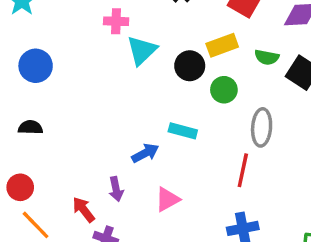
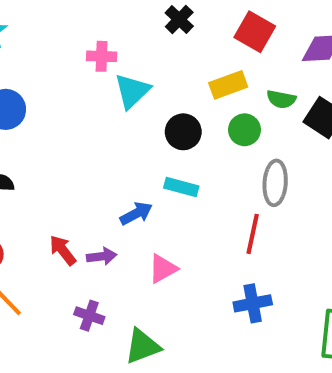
black circle: (190, 66) -> (183, 132), moved
green circle: (224, 90) -> (244, 130), moved
purple arrow: (116, 189) -> (102, 256), turned -85
red arrow: (84, 210) -> (63, 250), moved

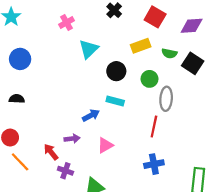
pink cross: (102, 56) -> (67, 22), moved, turned -32
green circle: (244, 130) -> (150, 79), moved
red arrow: (63, 250) -> (51, 152), moved

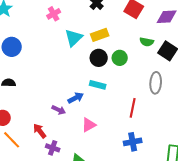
yellow rectangle: (141, 46) -> (100, 35), moved
green circle: (150, 79) -> (120, 58), moved
gray ellipse: (166, 99) -> (156, 83), moved
purple arrow: (72, 139) -> (59, 110), moved, turned 32

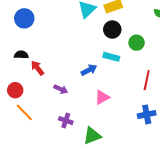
green circle: (120, 58) -> (137, 43), moved
purple arrow: (59, 110) -> (61, 89), moved
red arrow: (40, 131) -> (37, 68), moved

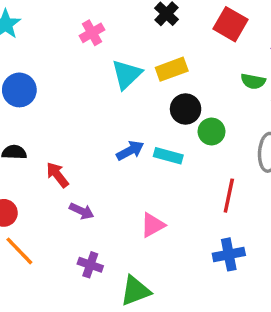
black circle: (112, 30) -> (186, 109), moved
red arrow: (37, 68) -> (57, 175), moved
blue arrow: (89, 70) -> (130, 151), moved

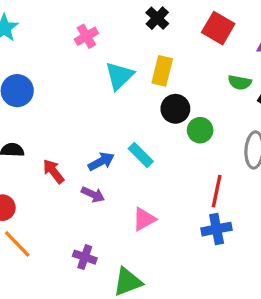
yellow rectangle: (172, 69) -> (162, 71), turned -56
blue arrow: (130, 151) -> (101, 161), moved
cyan rectangle: (168, 156) -> (141, 155), moved, turned 30
purple arrow: (82, 211) -> (93, 194), moved
blue cross: (229, 254) -> (217, 229), moved

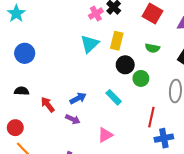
pink cross: (86, 36) -> (96, 14), moved
green semicircle: (240, 82) -> (152, 48), moved
cyan rectangle: (141, 155) -> (114, 97), moved
blue cross: (217, 229) -> (164, 138), moved

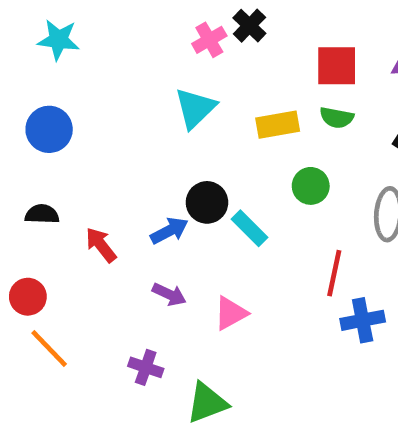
cyan star: (16, 14) -> (59, 40), moved, turned -30
red square: (152, 14) -> (337, 66), moved, turned -30
yellow rectangle: (117, 41) -> (278, 125), moved, turned 66
black circle: (125, 65) -> (207, 202), moved
purple arrow: (73, 119) -> (169, 294), moved

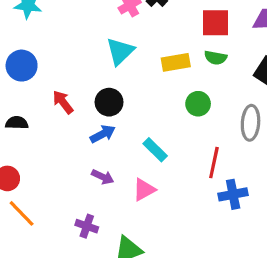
black circle: (207, 202) -> (109, 102), moved
cyan rectangle: (249, 228) -> (155, 150), moved
red arrow: (101, 245) -> (63, 102), moved

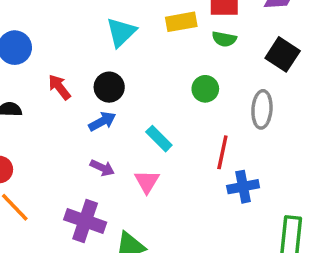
yellow rectangle: (176, 62) -> (181, 22), moved
pink triangle: (144, 190) -> (147, 182), turned -30
purple cross: (87, 226) -> (85, 221), size x1.6

